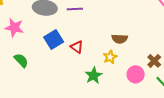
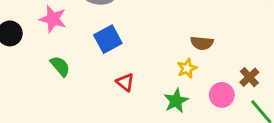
red triangle: (77, 47) -> (125, 82), moved
green star: (94, 75) -> (176, 101), moved

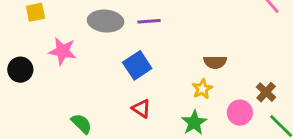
blue square: (108, 39) -> (137, 65), moved
green semicircle: (60, 66) -> (81, 124), moved

